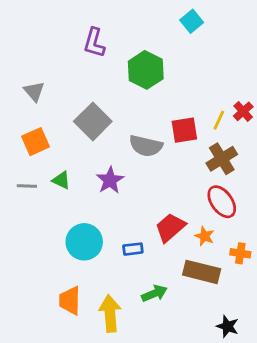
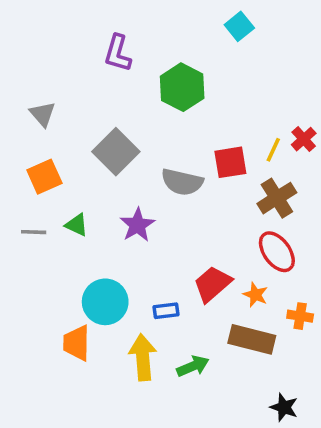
orange trapezoid: (70, 301) -> (77, 343), moved
yellow arrow: (110, 313) -> (143, 357), moved

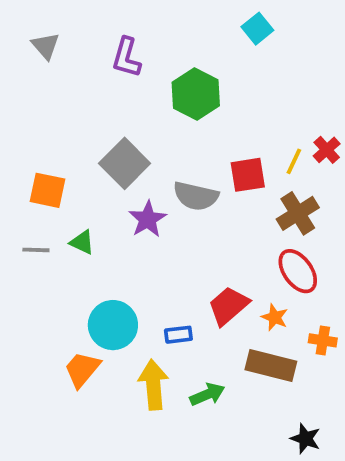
gray triangle: (43, 114) -> (46, 46), moved
orange square: (44, 177) -> (47, 190), turned 36
purple star: (137, 225) -> (148, 219), moved
orange trapezoid: (77, 343) -> (82, 369), turned 39

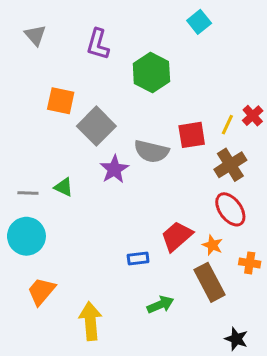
orange square: (47, 190) -> (61, 101), moved
cyan circle: (113, 325) -> (26, 236), moved
brown rectangle: (271, 365) -> (210, 282), turned 48
orange trapezoid: (82, 369) -> (41, 291), moved
yellow arrow: (153, 385) -> (90, 321), moved

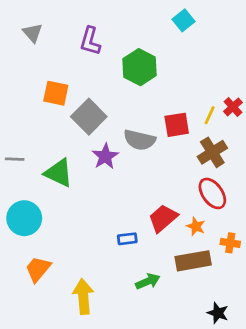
green triangle: (64, 187) -> (59, 173), size x1.6
gray line: (28, 193) -> (15, 159), moved
brown rectangle: (210, 282) -> (193, 261), turned -72

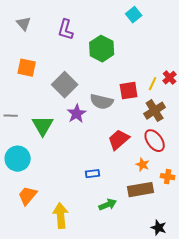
orange square: (56, 93) -> (27, 68), moved
green triangle: (59, 173) -> (43, 126), turned 35
red trapezoid: (163, 218) -> (119, 140), moved

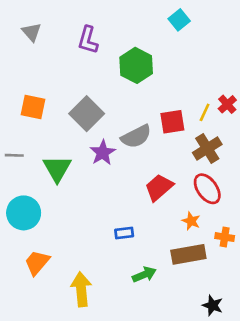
orange square: (27, 68) -> (33, 107), moved
gray semicircle: (102, 102) -> (136, 137), turned -40

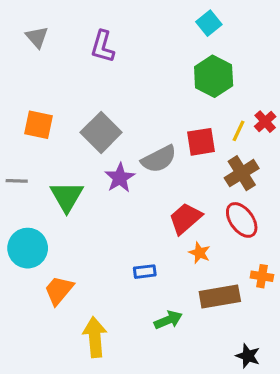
green hexagon: (136, 65) -> (214, 76), moved
orange star: (191, 221) -> (199, 253), moved
orange trapezoid: (37, 262) -> (59, 290), moved

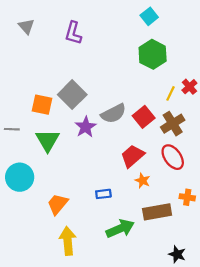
orange square: (39, 125) -> (42, 105), moved
red square: (201, 142) -> (144, 117), moved, turned -30
orange trapezoid: (59, 290) -> (58, 204), moved
green arrow: (168, 320) -> (120, 229), size x1.4

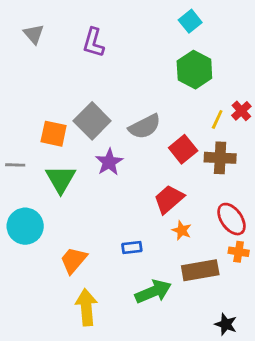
gray semicircle: (113, 114) -> (145, 127), moved
brown cross: (173, 124) -> (220, 158), turned 35
red ellipse: (173, 157) -> (231, 219), moved

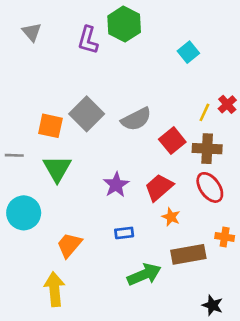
cyan square: (190, 21) -> (188, 52), moved
green hexagon: (194, 70) -> (124, 24), moved
purple star: (109, 162) -> (116, 185), moved
red ellipse: (231, 219) -> (210, 187), moved
yellow arrow: (86, 307) -> (54, 289), moved

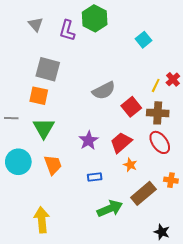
gray triangle: (32, 32) -> (36, 24), moved
gray square: (87, 114) -> (48, 69), moved, turned -30
orange trapezoid: (69, 245) -> (53, 165), moved, turned 120
brown rectangle: (188, 254) -> (143, 193), turned -30

